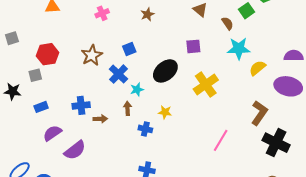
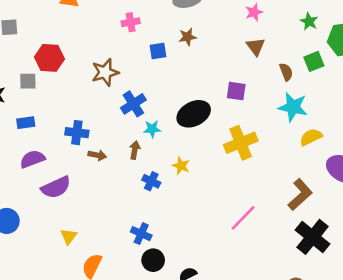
blue square: (129, 49) -> (158, 51), moved

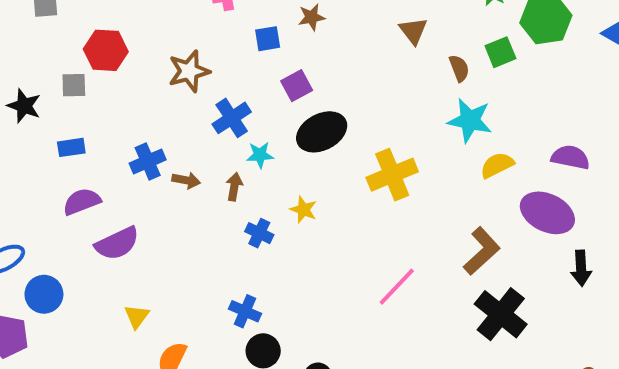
purple square: (236, 91) -> (297, 86), moved, turned -36
blue cross: (77, 133) -> (148, 161), turned -30
brown arrow: (97, 155) -> (186, 180), moved

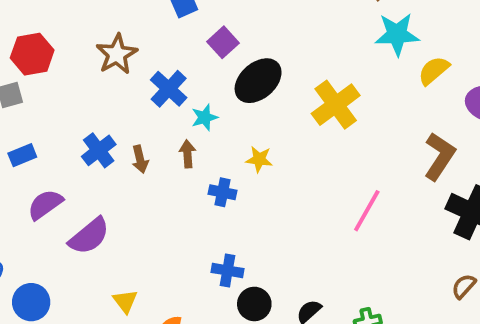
brown arrow: (186, 180) -> (140, 159), turned 80

